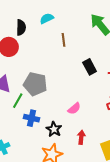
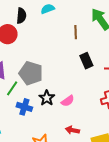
brown line: (64, 40) -> (76, 32), moved
black star: (54, 129) -> (47, 98), moved
red arrow: (81, 137) -> (72, 130), turned -88

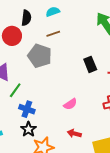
brown line: (76, 32) -> (53, 34), moved, turned 72
gray pentagon: (31, 73) -> (40, 56), moved
black star: (47, 98) -> (28, 129), moved

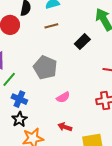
gray pentagon: (40, 56) -> (45, 67), moved
black rectangle: (90, 64) -> (82, 42), moved, turned 63

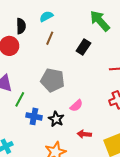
brown line: (51, 26) -> (50, 38), turned -40
black star: (19, 119) -> (56, 119), moved

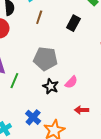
blue cross: (34, 116) -> (33, 117), moved, turned 35
black star: (56, 119) -> (51, 86), moved

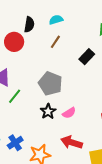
red arrow: (81, 110) -> (72, 142), size x1.5
blue cross: (33, 117) -> (15, 143), moved

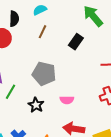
black star: (48, 111) -> (36, 105), moved
pink semicircle: (69, 113) -> (67, 100), turned 40

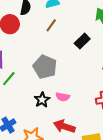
black star: (36, 105) -> (42, 100), moved

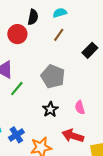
pink semicircle: (63, 97) -> (80, 107), moved, turned 64

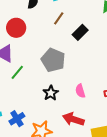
red circle: (17, 34) -> (16, 28), moved
black rectangle: (90, 50) -> (80, 32), moved

